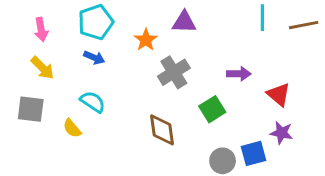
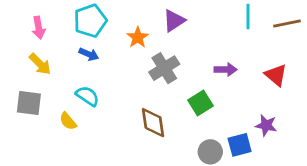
purple triangle: (184, 22) -> (174, 21), turned -35
red triangle: (279, 94) -> (276, 75), moved

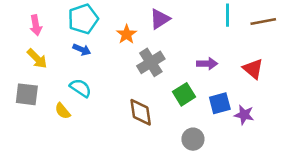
blue square: (240, 145) -> (220, 103), moved

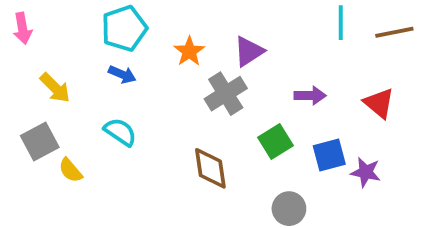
purple triangle: (160, 19) -> (249, 51), moved
pink arrow: (36, 25) -> (23, 28), moved
gray square: (27, 94) -> (40, 142), turned -35
yellow semicircle: (63, 111) -> (70, 170), moved

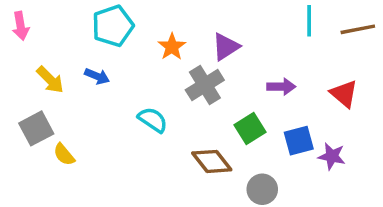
blue arrow: (122, 74) -> (97, 76), moved
cyan semicircle: (120, 132) -> (153, 120), moved
brown diamond: (210, 168) -> (212, 161), moved, turned -30

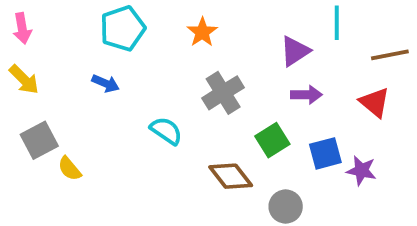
brown line: (358, 29) -> (390, 55), moved
orange star: (172, 47) -> (202, 32), moved
purple triangle: (226, 47) -> (295, 51), moved
yellow arrow: (50, 80) -> (24, 80), moved

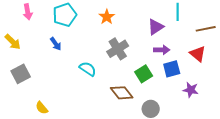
pink arrow: (22, 28) -> (28, 12), moved
blue arrow: (106, 83) -> (56, 44), turned 32
blue square: (325, 153) -> (172, 69), moved
yellow semicircle: (70, 169) -> (42, 108), moved

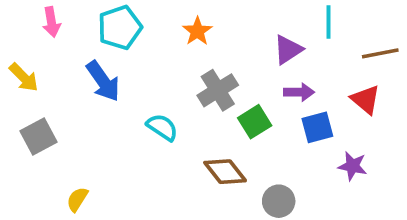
blue arrow: (56, 44) -> (103, 81), size x1.6
green square: (144, 74) -> (255, 122), moved
yellow semicircle: (42, 108) -> (77, 199), turned 72

